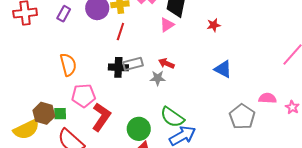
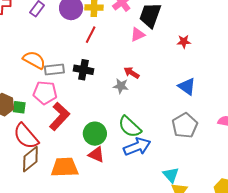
gray rectangle: (133, 64) -> (54, 69), moved
orange semicircle: (68, 65) -> (34, 60), turned -55
gray pentagon: (242, 117) -> (185, 126), moved

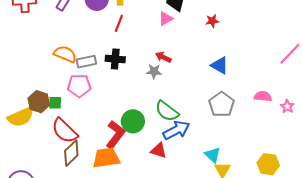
red L-shape: (59, 116) -> (115, 135), moved
red triangle: (96, 155) -> (159, 150), moved

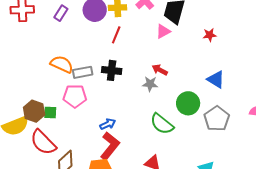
green circle: (133, 121) -> (188, 103), moved
blue arrow: (176, 130) -> (108, 124), moved, size x0.6
red semicircle: (65, 131) -> (43, 142), moved

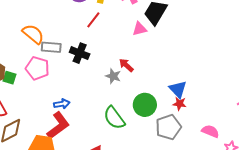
red star: (210, 35) -> (180, 104), moved

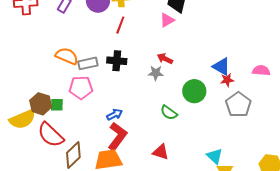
green semicircle: (114, 118) -> (169, 113), size x0.7
gray pentagon: (168, 127) -> (238, 105), moved
pink semicircle: (210, 131) -> (261, 71), moved

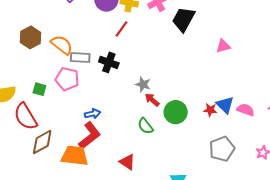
pink triangle: (167, 20) -> (223, 46), moved
red arrow: (165, 59) -> (152, 100), moved
blue triangle: (221, 67) -> (225, 105), moved
brown hexagon: (41, 104) -> (30, 37), moved
gray pentagon: (238, 105) -> (222, 149), moved

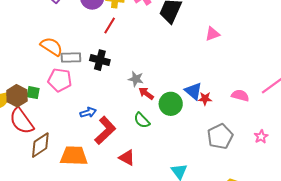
brown hexagon: (30, 37) -> (17, 96), moved
blue triangle: (225, 105) -> (193, 91), moved
red L-shape: (90, 136) -> (105, 130), moved

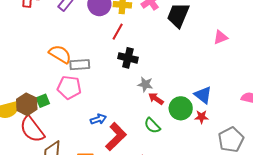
black cross: (100, 60) -> (128, 58), moved
green square: (33, 93) -> (43, 101), turned -32
red star: (205, 99) -> (201, 117), moved

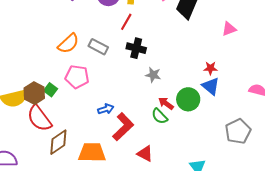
orange semicircle: (60, 54) -> (68, 43), turned 105
gray rectangle: (80, 65) -> (98, 47), moved, turned 30
red arrow: (156, 99) -> (166, 103), moved
green square: (43, 101) -> (50, 90), turned -32
red star: (201, 117) -> (210, 68), moved

